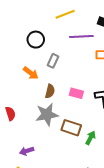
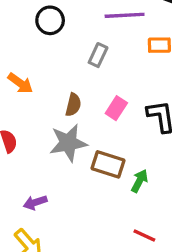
gray rectangle: (53, 61) -> (98, 55), moved
orange arrow: (31, 73) -> (20, 83), moved
pink rectangle: (76, 93) -> (116, 108), turned -72

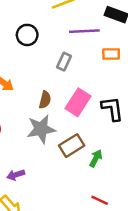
pink rectangle: (116, 108) -> (78, 102), size x1.5
brown rectangle: (108, 164) -> (72, 146), turned -50

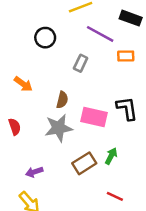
purple line: (84, 31) -> (100, 34), turned 32
pink rectangle: (78, 102) -> (94, 117), moved, turned 70
brown rectangle: (72, 146) -> (84, 163), moved

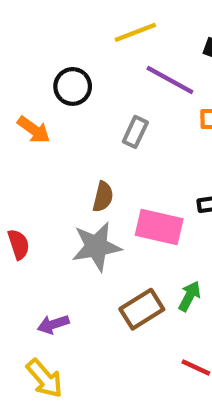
orange arrow: (23, 84) -> (34, 130), moved

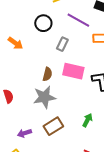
black circle: (73, 86) -> (43, 23), moved
pink rectangle: (159, 227) -> (73, 71), moved
brown rectangle: (142, 309) -> (53, 126), moved

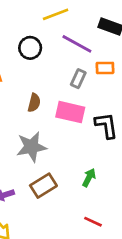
gray rectangle: (62, 44) -> (78, 79), moved
brown semicircle: (47, 74) -> (34, 103), moved

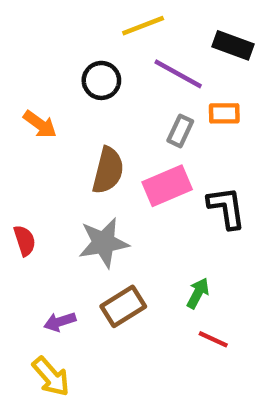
brown semicircle: (34, 103) -> (108, 170), size x1.5
pink rectangle: (70, 112) -> (167, 186), turned -36
red line: (93, 222) -> (213, 339), moved

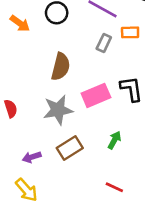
orange arrow: (40, 124) -> (20, 23), moved
pink rectangle: (167, 186) -> (96, 95), moved
red line: (213, 339) -> (114, 187), moved

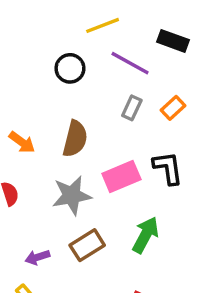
orange arrow: (20, 23) -> (22, 142), moved
orange rectangle: (130, 32) -> (173, 108), moved, turned -42
green arrow: (114, 140) -> (146, 235), size x1.5

